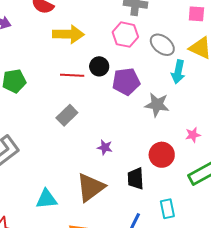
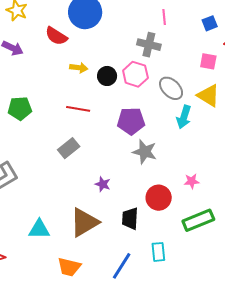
yellow arrow: (68, 34) -> (79, 68), size x0.6
black circle: (99, 66) -> (107, 76), moved
gray star: (157, 105) -> (145, 152), moved

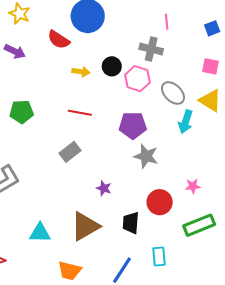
black circle: (107, 76) -> (112, 66), moved

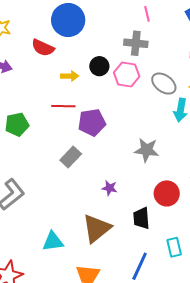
red line: (80, 113) -> (63, 106), moved
purple pentagon: (133, 125) -> (92, 122), moved

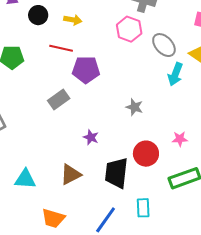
black circle: (99, 66) -> (38, 15), moved
gray star: (147, 150) -> (134, 107), size x0.7
black trapezoid: (141, 218) -> (116, 173), size x1.4
brown triangle: (97, 228) -> (71, 175), size x0.7

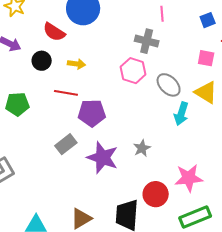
gray star: (134, 107) -> (142, 148), turned 30
purple star: (91, 137) -> (103, 158), moved, size x2.0
pink star: (180, 139) -> (189, 178), size x1.8

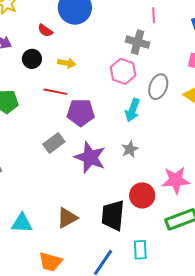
red semicircle: (54, 32) -> (45, 31), size x0.7
gray ellipse: (169, 85) -> (158, 87), turned 65
cyan arrow: (181, 114) -> (133, 110), moved

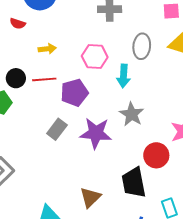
black circle: (32, 59) -> (16, 78), moved
pink hexagon: (123, 71) -> (95, 57), moved
gray star: (130, 149) -> (132, 114), size x1.4

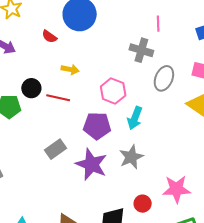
gray ellipse: (142, 46) -> (164, 78), moved
purple pentagon: (74, 93) -> (97, 126), moved
red circle: (156, 155) -> (143, 204), size x0.7

